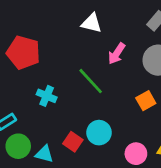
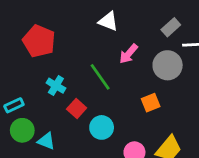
red square: (73, 142) -> (77, 108), moved

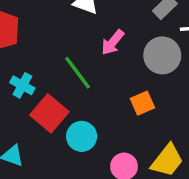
red square: (77, 108) -> (49, 113), size x1.5

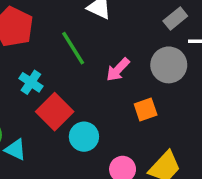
pink arrow: (113, 42) -> (118, 70), moved
green line: (78, 73) -> (73, 48), moved

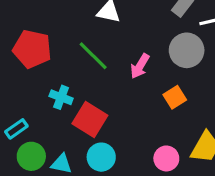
cyan circle: (84, 137) -> (101, 157), moved

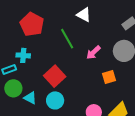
cyan cross: (61, 97) -> (23, 55), moved, turned -32

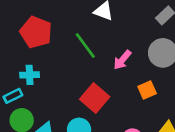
red square: (55, 76) -> (95, 98), moved

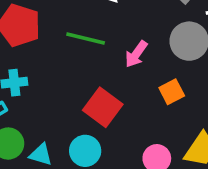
green line: (85, 46) -> (86, 38), turned -36

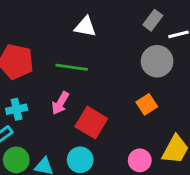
pink arrow: (136, 54) -> (60, 103), moved

